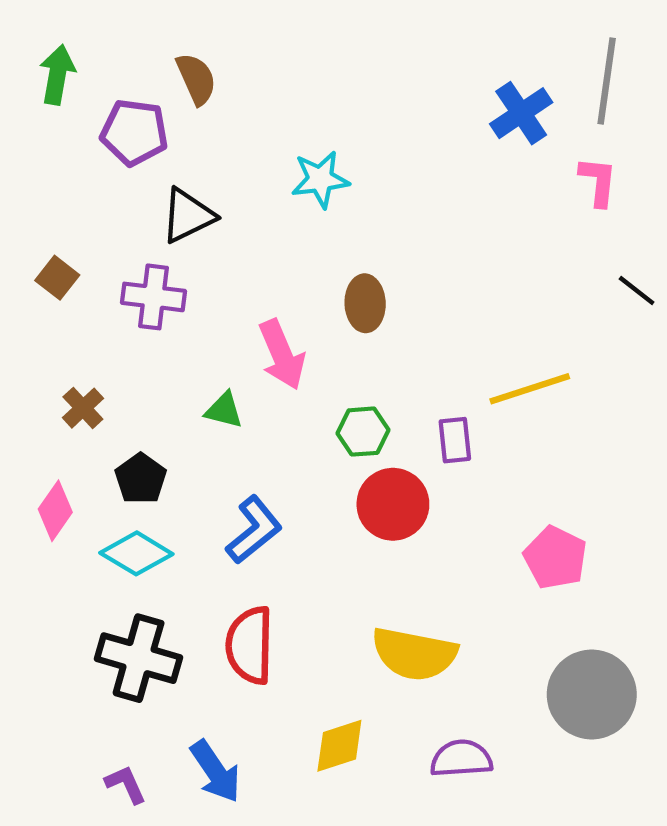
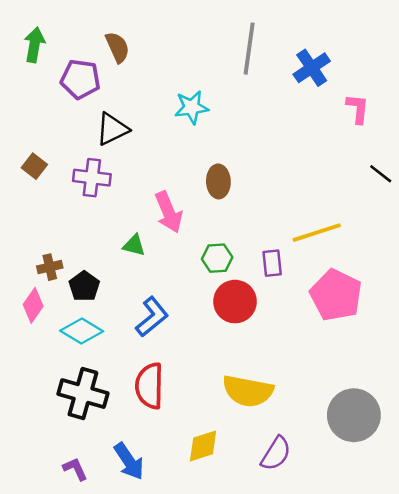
gray line: (607, 81) -> (249, 49), moved
brown cross: (83, 408) -> (50, 267), moved, turned 30
pink pentagon: (555, 558) -> (336, 295), moved, size x1.4
purple semicircle: (461, 759) -> (276, 454), turned 126

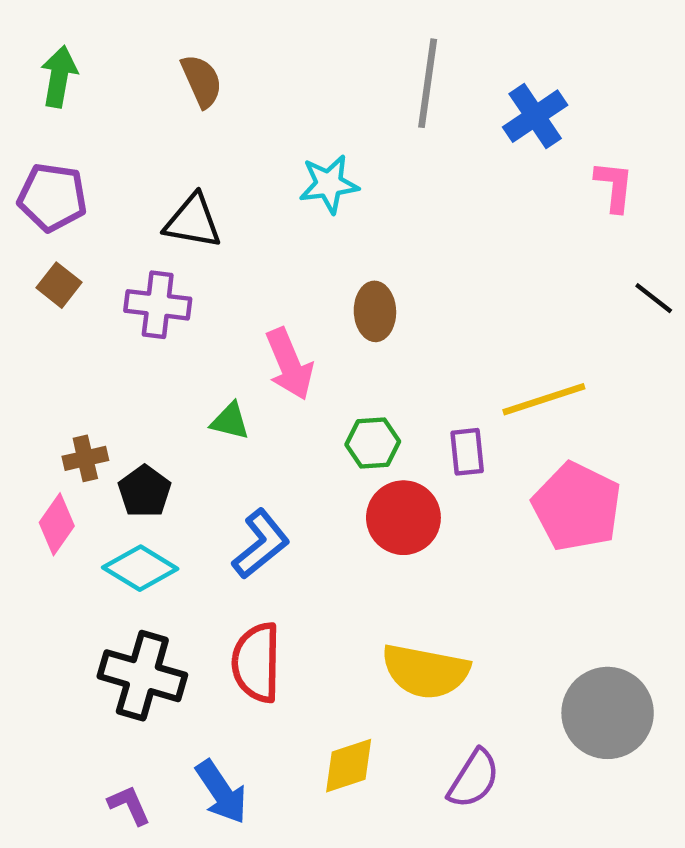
purple pentagon: (80, 79) -> (52, 197), moved
black triangle: (112, 129) -> (193, 221), turned 36

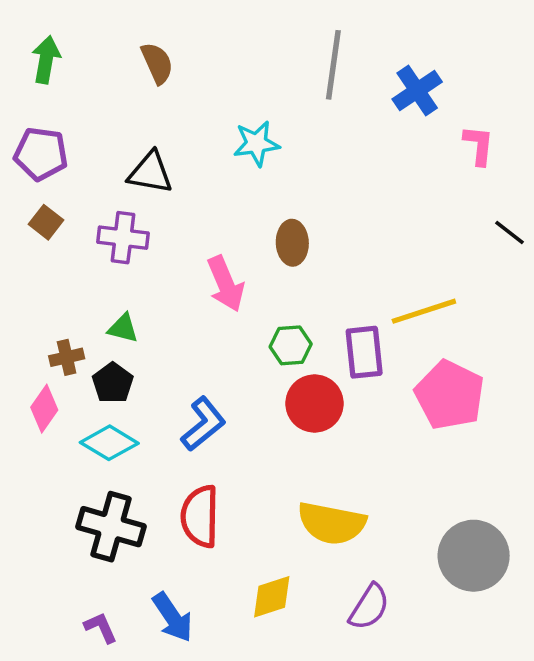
green triangle: (230, 421) -> (123, 328), moved
purple rectangle: (467, 452) -> (364, 352), size x1.4

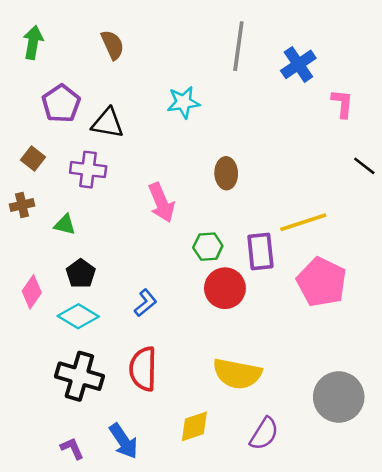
purple pentagon: (41, 154) -> (61, 104), moved, turned 30
brown ellipse: (292, 243) -> (226, 173), moved
green triangle: (123, 328) -> (65, 225), moved
brown cross: (67, 357) -> (22, 205), moved
blue L-shape: (203, 424) -> (146, 303), size x0.7

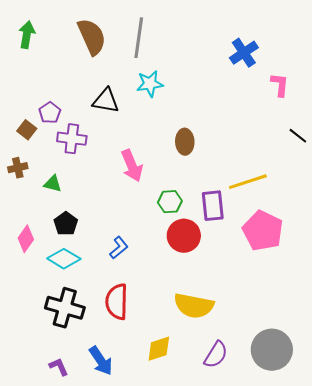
brown semicircle: (112, 45) -> (92, 37), size x1.5
gray line: (238, 46) -> (139, 38), moved
purple pentagon: (61, 104) -> (50, 113), moved, size x0.7
black triangle: (108, 123) -> (106, 101), moved
gray circle: (339, 397) -> (272, 350), moved

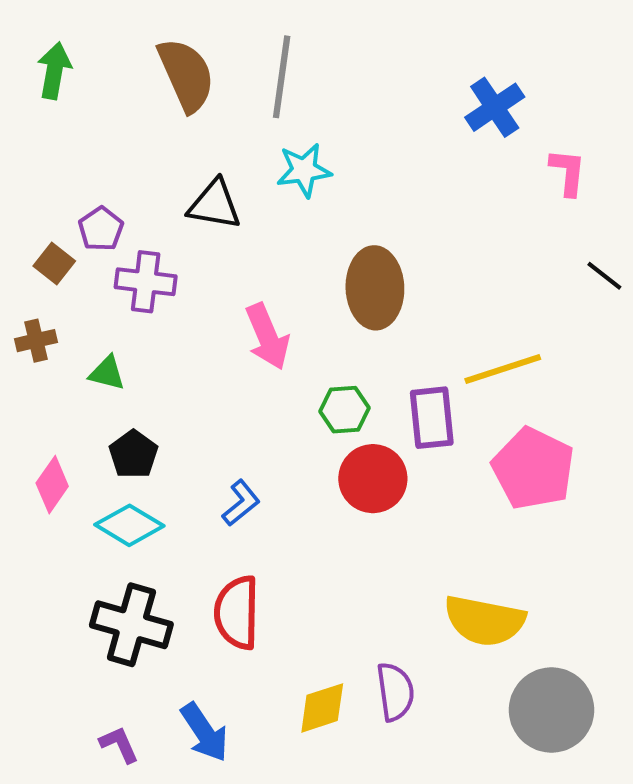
brown ellipse: (185, 142) -> (375, 288), size x1.5
yellow semicircle: (194, 306) -> (485, 621), moved
purple semicircle: (216, 355) -> (395, 692), moved, turned -40

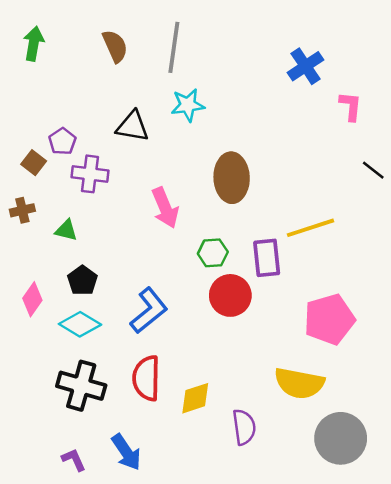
brown semicircle: (186, 75) -> (115, 46), size x0.7
pink pentagon: (533, 468) -> (329, 319), moved, turned 30
blue L-shape: (241, 503) -> (149, 311), size x1.6
yellow diamond: (322, 708) -> (195, 398), moved

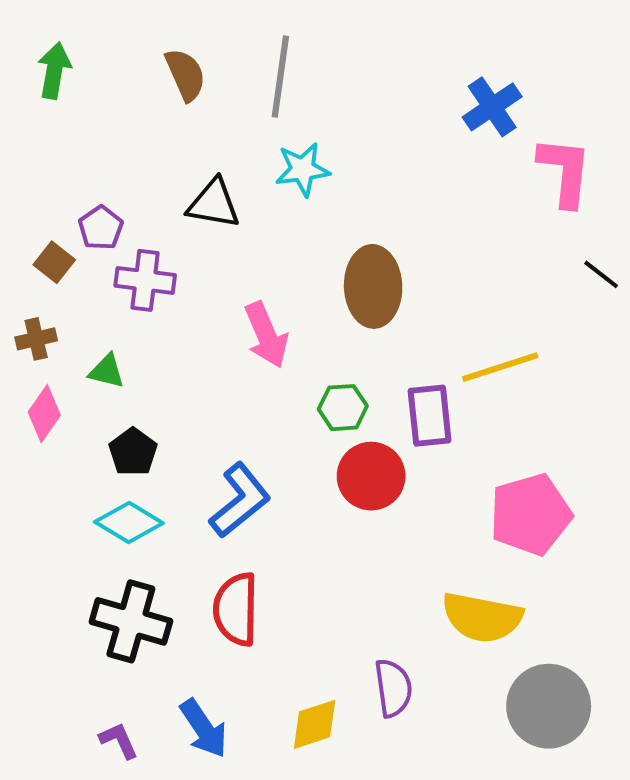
pink L-shape: (351, 106) -> (565, 171), size x1.5
pink diamond: (32, 299) -> (44, 414), moved
yellow diamond: (195, 398) -> (315, 724), moved

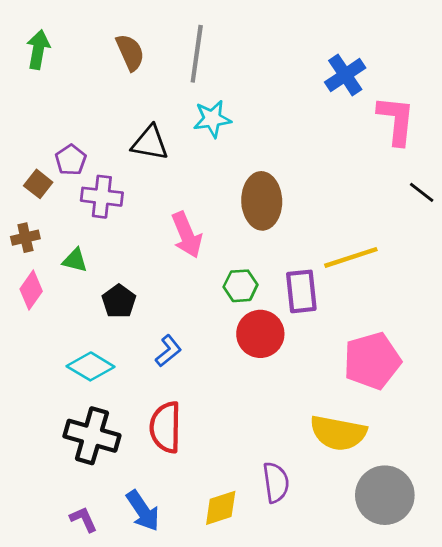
black pentagon: (133, 452) -> (119, 301), moved
blue L-shape: (240, 500) -> (168, 351), size x0.6

